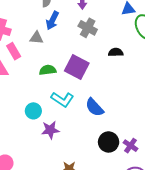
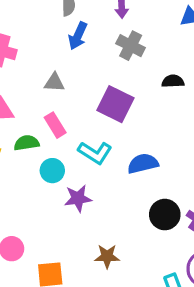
gray triangle: (36, 38) -> (54, 82), moved
pink rectangle: (14, 51) -> (55, 125), moved
green semicircle: (48, 70) -> (27, 143), moved
blue semicircle: (94, 107) -> (143, 164), turned 120

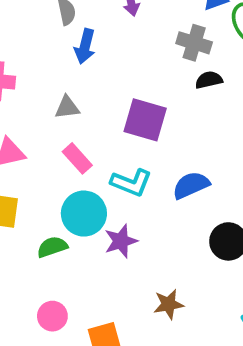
gray cross: (131, 46) -> (194, 43), moved
green semicircle: (27, 143) -> (52, 247), moved
cyan circle: (52, 171) -> (84, 214), size x1.5

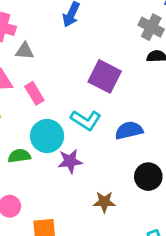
gray triangle: (67, 107) -> (25, 51), moved
pink rectangle: (77, 158) -> (34, 93), moved
brown star: (169, 304) -> (104, 202), moved

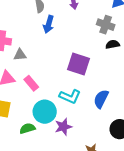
blue semicircle: (129, 130) -> (101, 99), turned -42

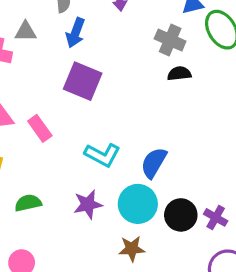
gray triangle: (20, 55) -> (26, 32), moved
purple square: (78, 64) -> (83, 81), moved
cyan circle: (45, 112) -> (138, 204), moved

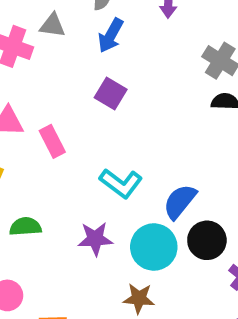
purple square: (83, 81) -> (111, 93), size x0.7
black circle: (181, 215) -> (207, 240), moved

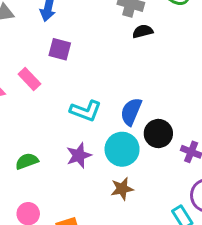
pink rectangle: (52, 141) -> (29, 79), moved

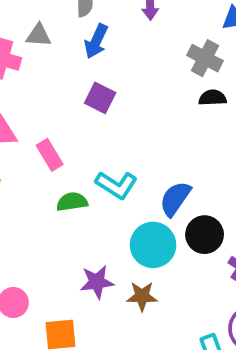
pink rectangle: (29, 79) -> (50, 155), moved
purple star: (79, 155) -> (97, 282), moved
green semicircle: (27, 161) -> (72, 202), moved

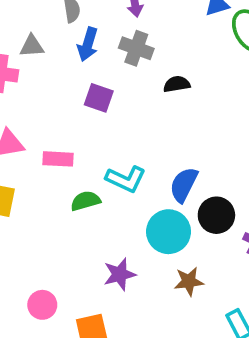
gray cross: (205, 58) -> (136, 48), moved
black semicircle: (213, 98) -> (177, 84), moved
pink rectangle: (50, 155) -> (58, 159), turned -48
brown star: (142, 296) -> (189, 281), moved

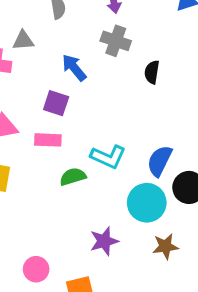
blue arrow: (88, 44) -> (74, 68), moved, turned 124
black semicircle: (177, 84) -> (152, 72), turned -70
purple square: (99, 98) -> (56, 103), moved

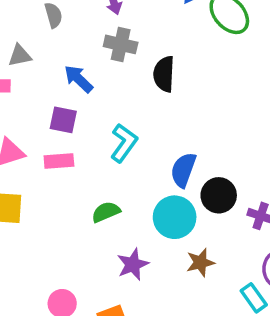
black semicircle: (152, 72) -> (164, 74), size x1.4
cyan L-shape: (108, 157) -> (124, 143), moved, turned -72
green semicircle: (73, 177) -> (106, 212), moved

